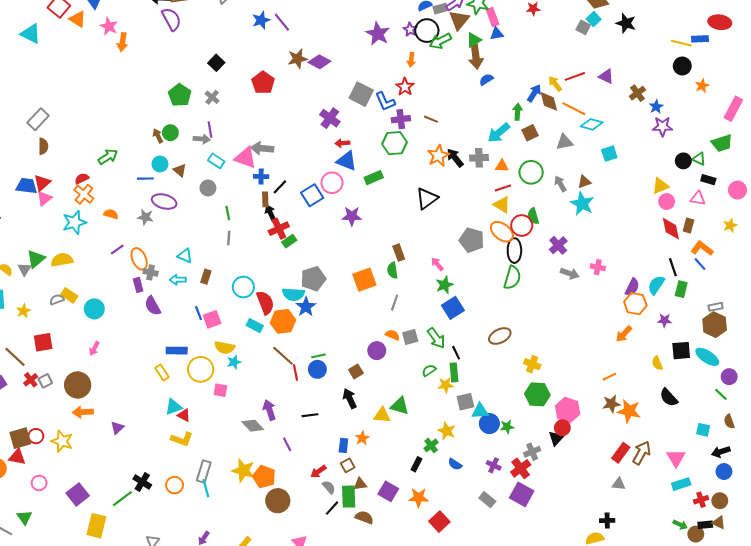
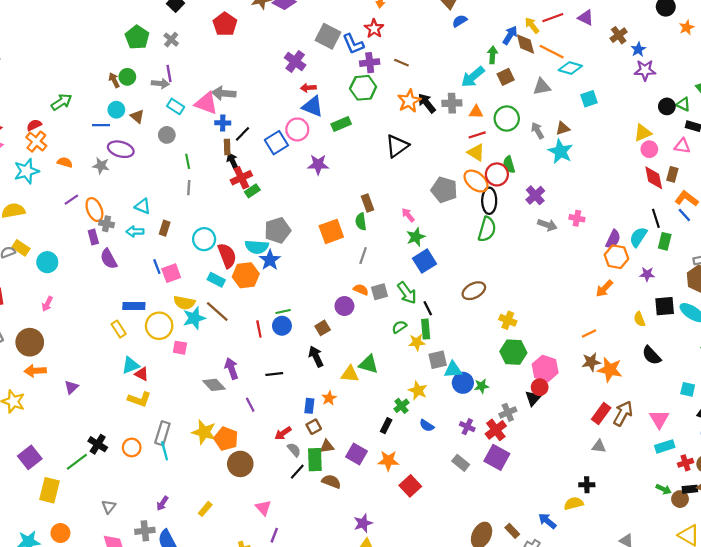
brown line: (283, 356) -> (217, 312), moved
cyan star: (234, 362) -> (194, 318), size x1.5

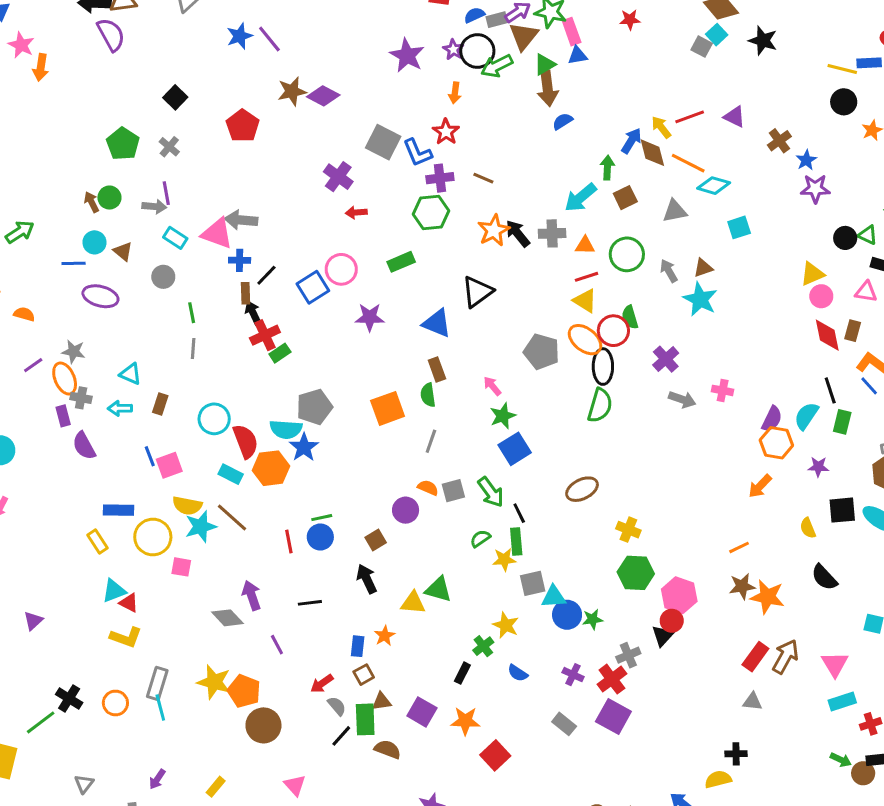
blue triangle: (313, 106) -> (437, 323), moved
gray star: (101, 166) -> (74, 352), moved

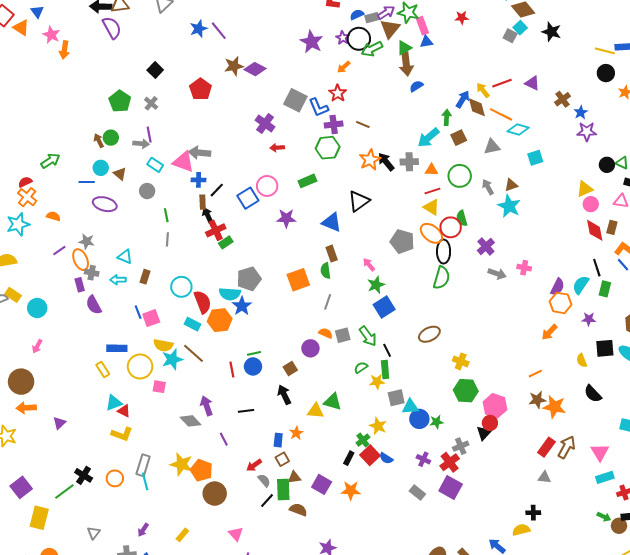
orange arrow: (455, 93) -> (344, 67), turned 40
red square: (495, 755) -> (370, 455), moved

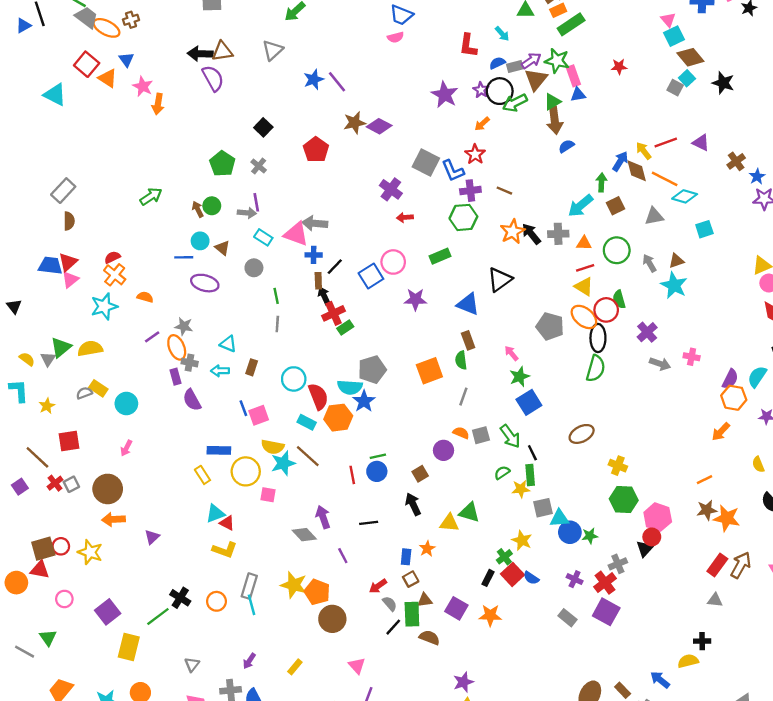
green arrow: (50, 161) -> (151, 196), moved

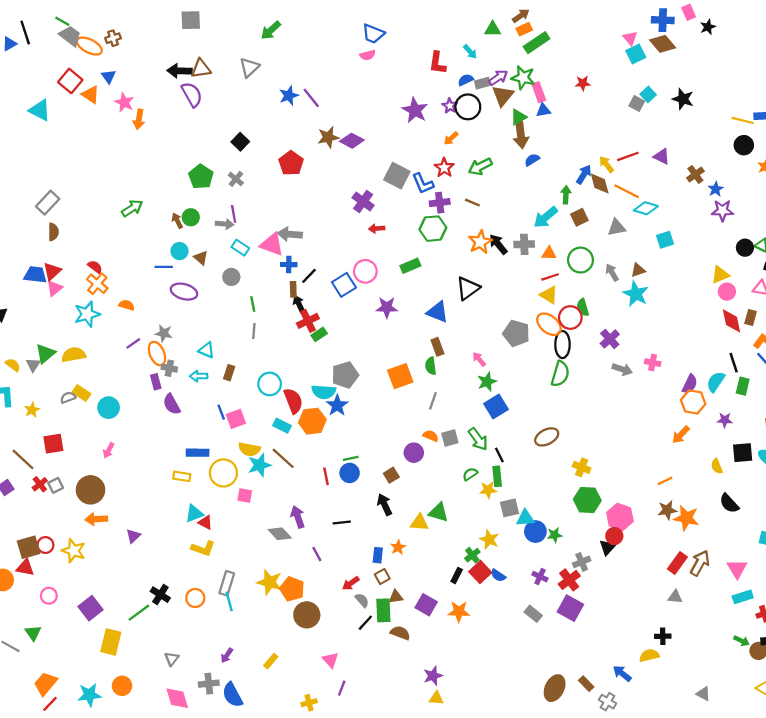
brown diamond: (690, 57) -> (663, 44), moved
green arrow: (515, 103) -> (480, 167), moved
red semicircle: (112, 257) -> (95, 267), turned 63
yellow rectangle: (202, 475) -> (182, 476), turned -48

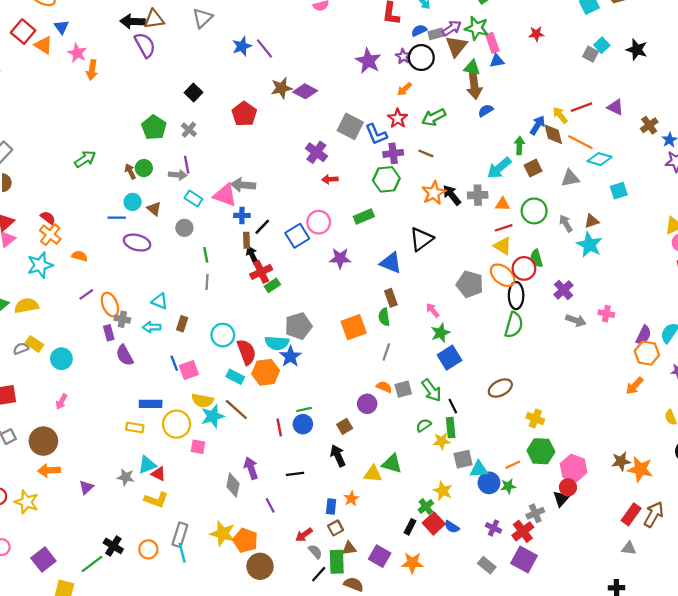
green triangle: (519, 117) -> (472, 68), turned 42
gray star: (164, 333) -> (126, 477), moved
orange line: (665, 481) -> (513, 465), moved
gray diamond: (280, 534) -> (233, 485), turned 55

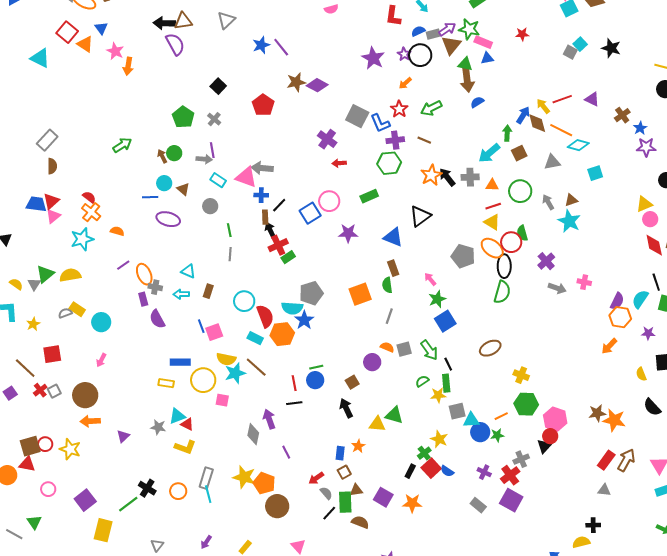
pink rectangle: (492, 43) -> (483, 42), turned -48
black line: (295, 474) -> (294, 403), moved

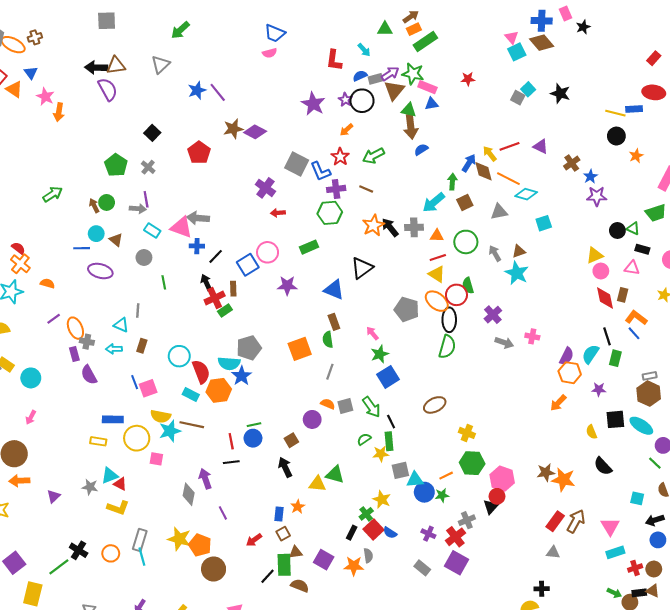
brown rectangle: (265, 217) -> (233, 289), moved
gray line: (230, 254) -> (138, 310), moved
brown line: (256, 367) -> (192, 425), turned -30
gray semicircle: (326, 493) -> (368, 555), moved, turned 32

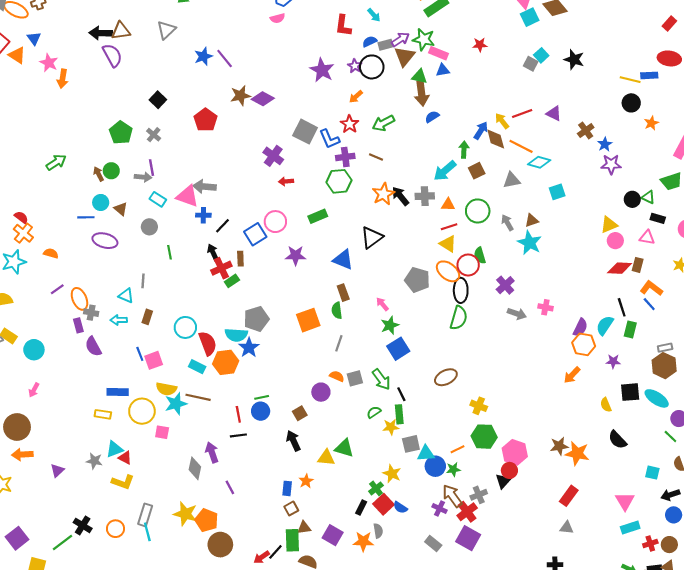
red diamond: (605, 298) -> (620, 268), turned -75
brown arrow: (576, 521) -> (452, 496), moved, turned -65
red arrow: (254, 540) -> (262, 557), moved

